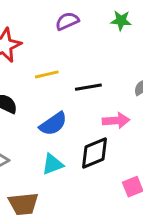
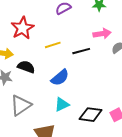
pink arrow: (116, 121) -> (102, 34), moved
black diamond: (95, 153) -> (91, 115), moved, turned 35

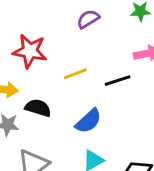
red star: (22, 28) -> (30, 51), turned -30

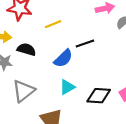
black line: (118, 81) -> (85, 43), moved

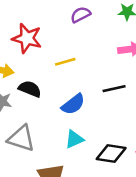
black line: (85, 43) -> (114, 89), moved
gray triangle: (23, 91) -> (21, 138), turned 50

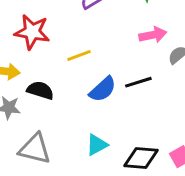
blue semicircle: (73, 104) -> (103, 89), moved

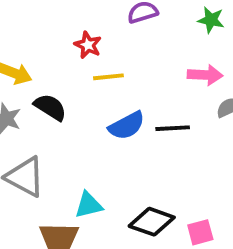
red star: (32, 32) -> (88, 45), moved, size x0.6
cyan triangle: (97, 145) -> (89, 205), moved

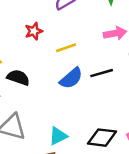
red star: (88, 45) -> (34, 31), turned -30
yellow line: (108, 77) -> (66, 48), moved

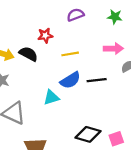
black semicircle: (18, 78) -> (28, 54), moved
cyan triangle: (58, 136) -> (51, 97), moved

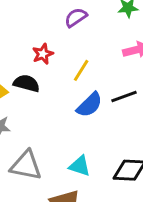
yellow line: (70, 54) -> (81, 70), turned -35
cyan triangle: (51, 97) -> (80, 166), moved, turned 49

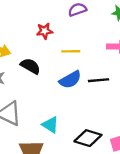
yellow line: (81, 70) -> (71, 51), turned 42
black semicircle: (26, 83) -> (30, 66), moved

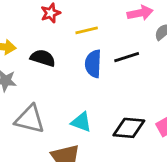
blue semicircle: (70, 80) -> (93, 64), turned 135

